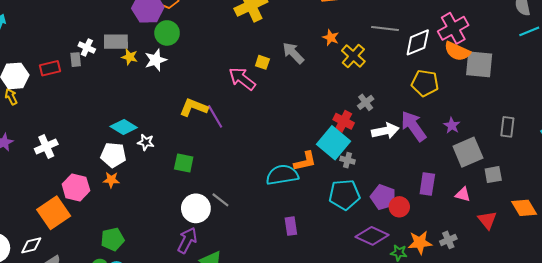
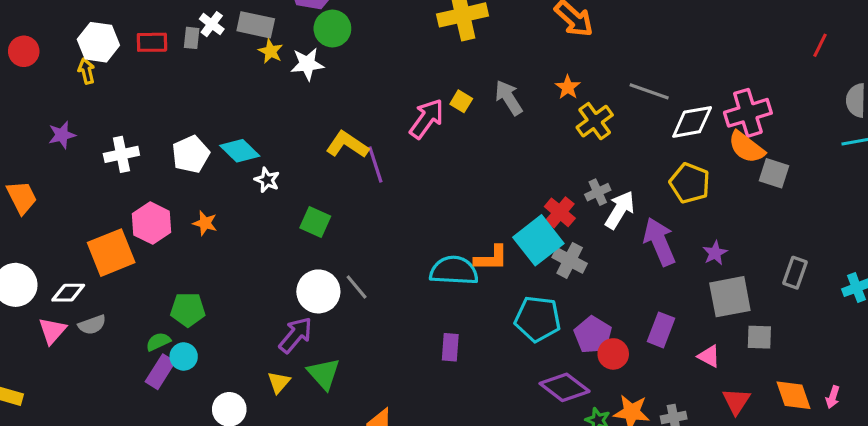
gray square: (479, 64) -> (774, 173), size x0.7
pink arrow: (242, 79) -> (427, 119), turned 76
white arrow: (385, 131) -> (620, 210), moved, turned -60
white pentagon: (113, 155) -> (191, 154), moved, turned 30
gray cross: (347, 160) -> (570, 260), moved, size x1.5

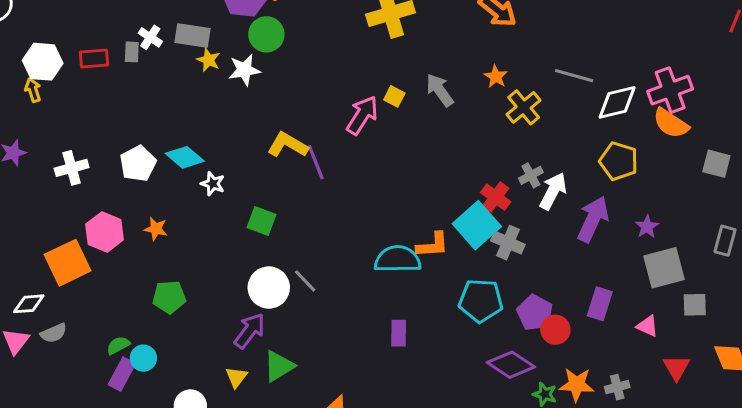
gray square: (774, 173) -> (716, 164), moved
purple arrow: (659, 242) -> (593, 219), turned 51
green pentagon: (188, 310) -> (169, 297), moved
green triangle: (324, 374) -> (279, 366), turned 44

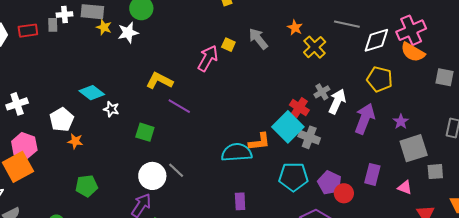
white cross: (150, 37) -> (64, 14), turned -35
purple line: (316, 162) -> (179, 106), moved, turned -35
white pentagon: (138, 164) -> (62, 120), moved
pink hexagon: (105, 232) -> (24, 146), moved

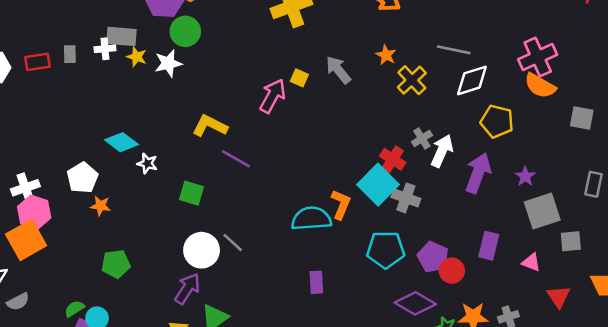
white cross: (64, 14) -> (105, 49), moved
white diamond: (376, 40) -> (472, 80), moved
white cross: (17, 104) -> (25, 188), moved
orange L-shape: (259, 142) -> (341, 204), turned -60

